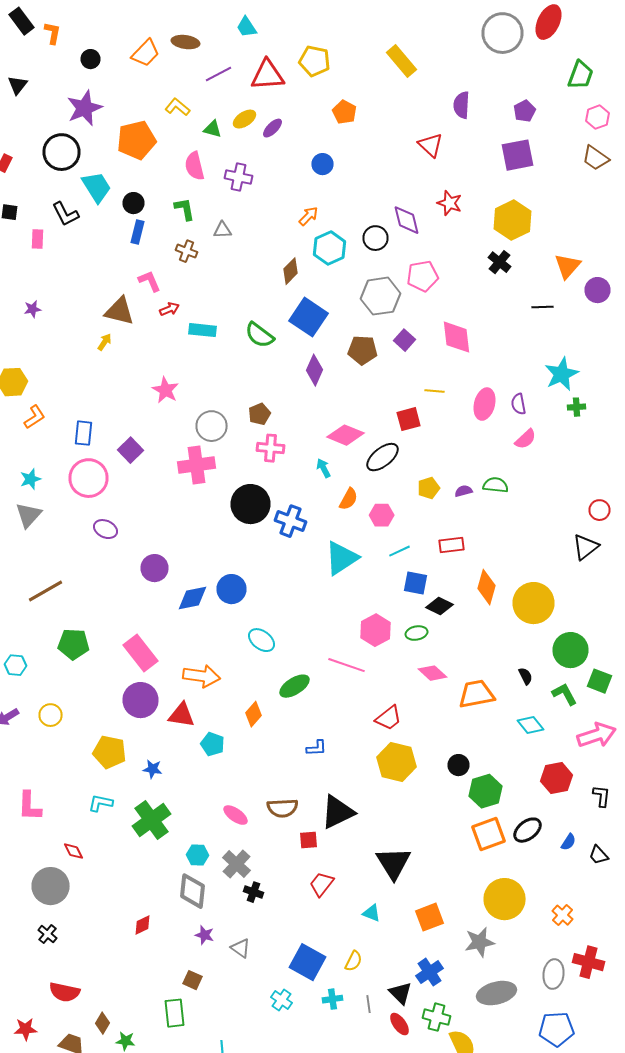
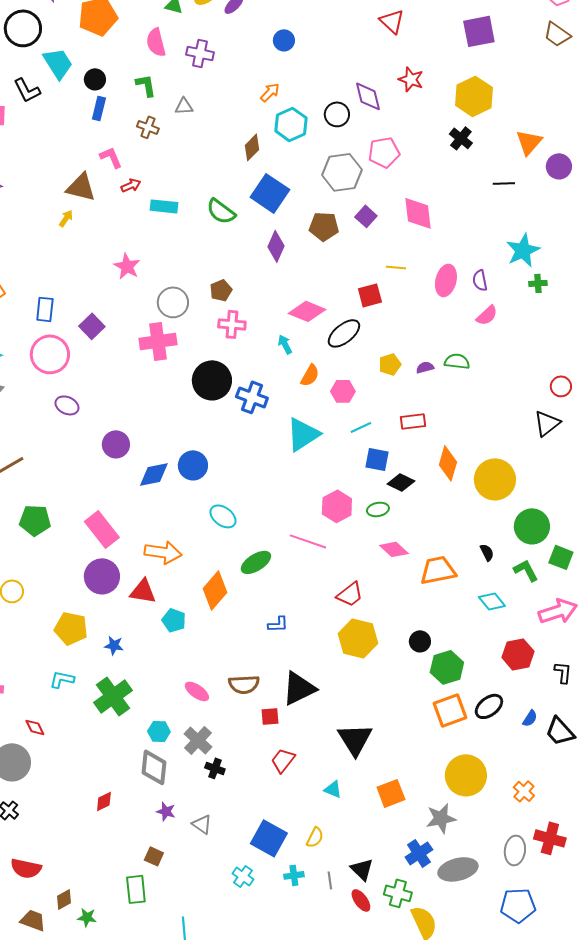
orange diamond: (254, 714) -> (215, 590), size x1.5
black trapezoid: (598, 855) -> (560, 731), size x1.5
blue cross: (430, 972) -> (419, 853), moved
brown diamond: (102, 1023) -> (64, 899), turned 30

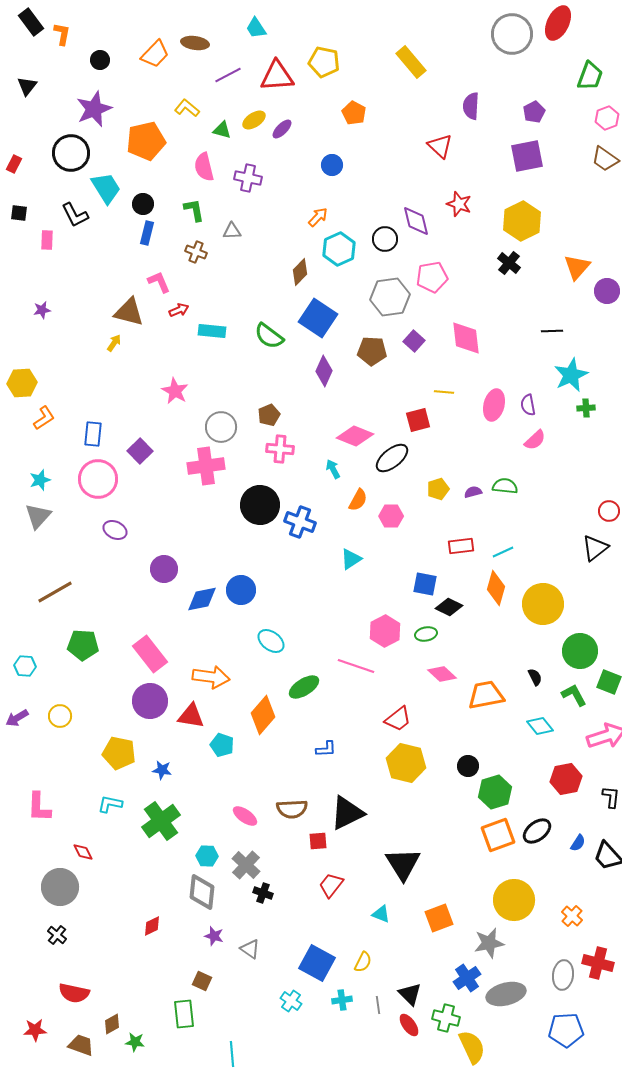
black line: (504, 183) -> (552, 331), moved
cyan line: (361, 427) -> (503, 552), moved
cyan triangle: (303, 434) -> (351, 559), size x0.6

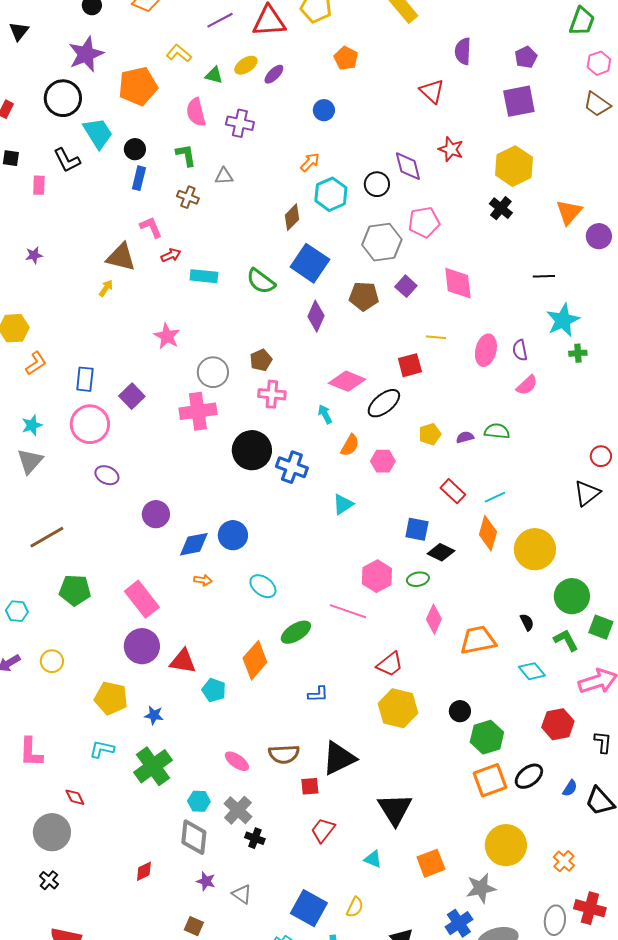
red rectangle: (461, 546) -> (453, 491), turned 50
pink diamond: (442, 674) -> (434, 619), turned 72
orange arrow: (211, 677) -> (203, 580), moved, size x0.5

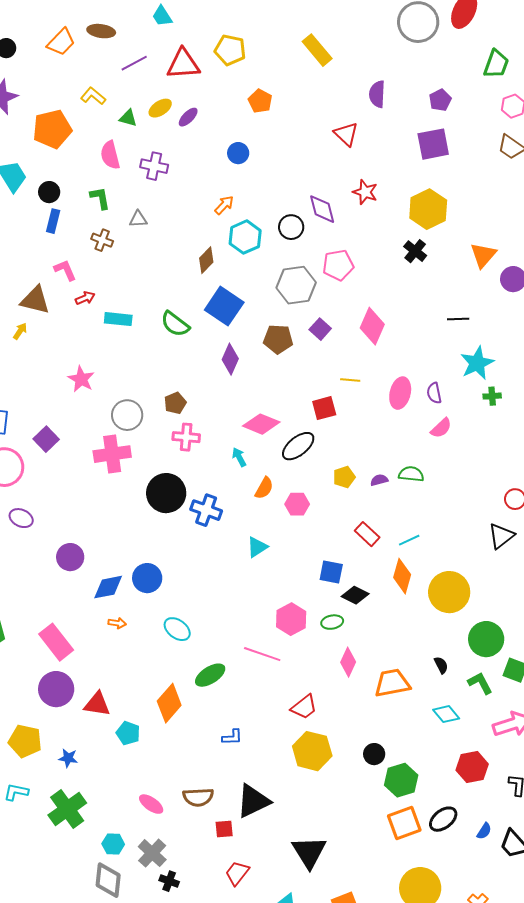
pink diamond: (458, 283) -> (372, 326), turned 30

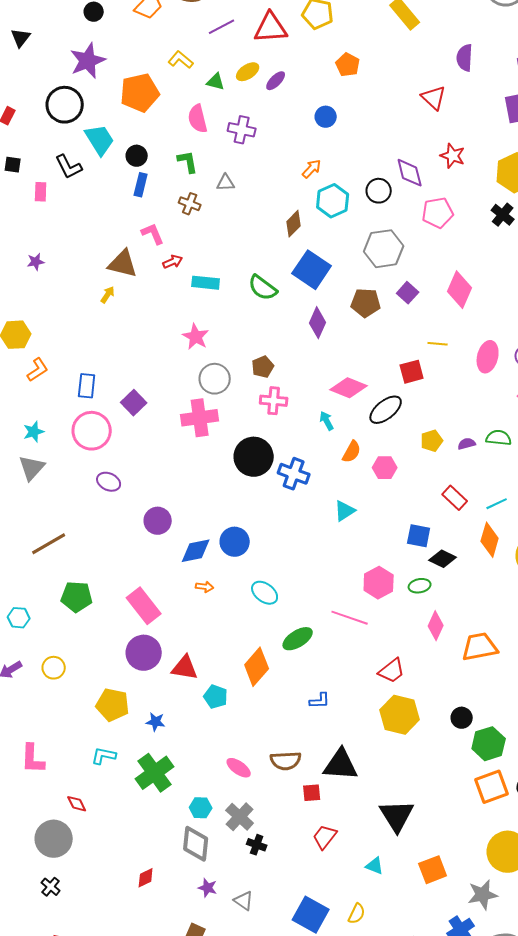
pink pentagon: (338, 265) -> (438, 213), moved
pink star: (81, 379) -> (196, 337), moved
black triangle: (253, 801) -> (341, 765), turned 30

